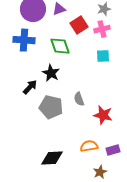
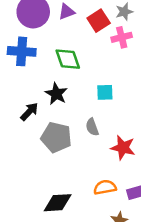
red square: (79, 25) -> (99, 21), moved
cyan square: (103, 56) -> (105, 92), moved

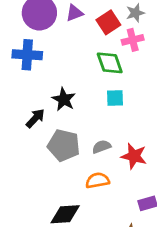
green diamond: (68, 59) -> (110, 63), moved
gray semicircle: (92, 127) -> (102, 147), moved, turned 90
orange semicircle: (105, 187) -> (98, 180), moved

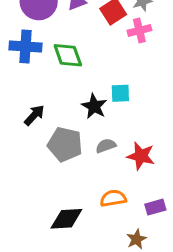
green diamond: (110, 63) -> (68, 55), moved
black star: (64, 99) -> (94, 106), moved
orange semicircle: (98, 180) -> (113, 198), moved

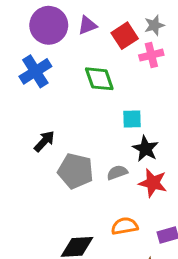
blue cross: (26, 47) -> (35, 71), turned -36
green diamond: (68, 55) -> (99, 79), moved
black star: (94, 106) -> (145, 149), moved

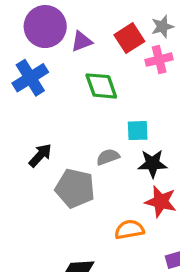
purple triangle: (87, 25) -> (81, 41), moved
black star: (145, 149) -> (152, 164), turned -30
gray semicircle: (117, 173) -> (108, 157), moved
orange semicircle: (125, 226) -> (129, 230), moved

